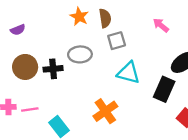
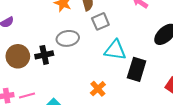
black rectangle: (164, 89) -> (137, 69), moved
orange cross: (105, 111) -> (98, 89), size x0.7

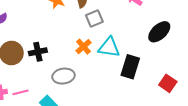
gray ellipse: (68, 38) -> (63, 76), moved
orange cross: (98, 89) -> (84, 47), moved

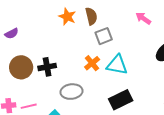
black rectangle: (130, 67) -> (121, 100), moved, turned 45

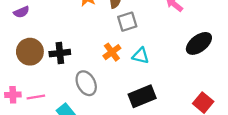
cyan triangle: (117, 65) -> (141, 56), size x0.7
gray ellipse: (71, 92) -> (86, 83), turned 65

